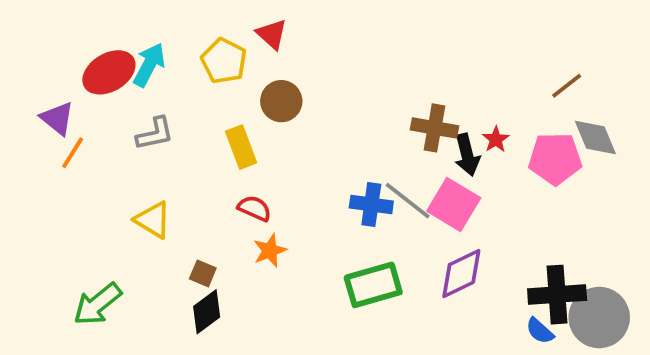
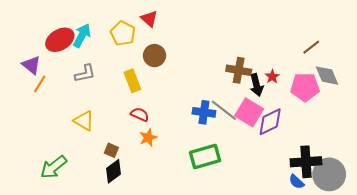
purple diamond: (461, 273) -> (270, 122), moved

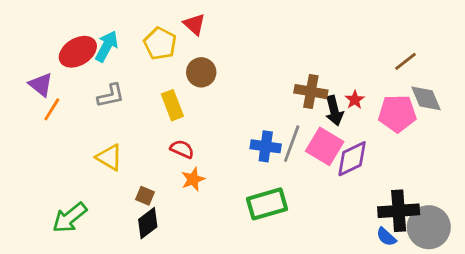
gray line: (224, 110) -> (292, 144), turned 72

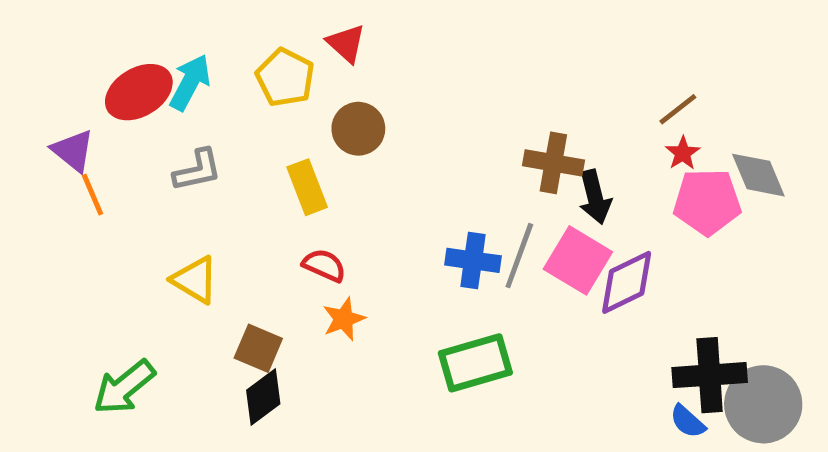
brown line: (405, 61) -> (678, 109), moved
red star: (355, 100) -> (683, 153), moved
orange line: (52, 109) -> (92, 195), turned -55
brown square: (145, 196) -> (258, 348), size x1.4

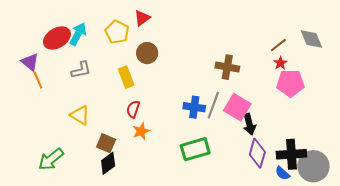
red triangle: (346, 43) -> (142, 18), turned 42
gray diamond: (758, 175) -> (311, 39), moved
black arrow: (595, 197) -> (249, 124), moved
red semicircle: (324, 265) -> (133, 109), turned -96
purple diamond: (627, 282) -> (257, 153), moved, turned -48

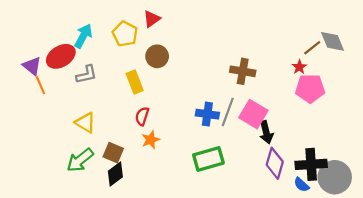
red ellipse: (57, 38) -> (61, 56), moved
brown line: (278, 45) -> (312, 48), moved
green arrow: (51, 159) -> (80, 160), moved

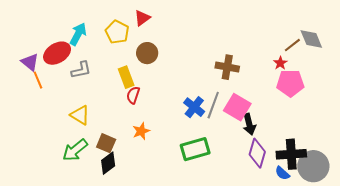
blue cross: (207, 114) -> (194, 107), turned 30
red semicircle: (142, 116) -> (133, 95), moved

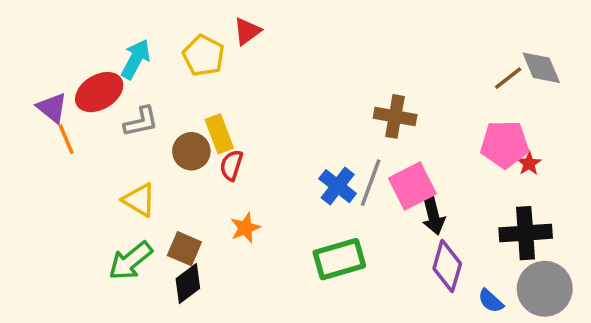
brown circle: (147, 53) -> (191, 151), moved
red star: (280, 63) -> (529, 163), moved
pink square: (237, 107) -> (412, 186), turned 32
black cross: (291, 154) -> (526, 233), moved

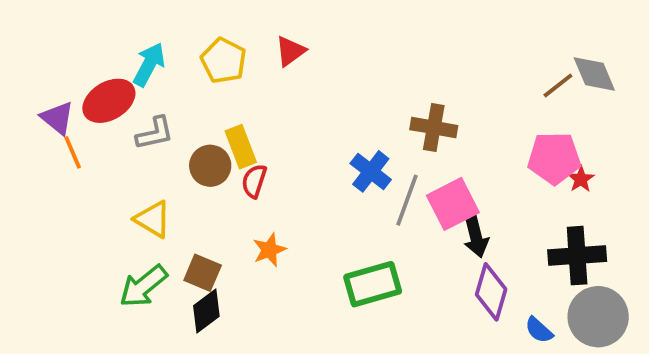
red triangle: (247, 31) -> (290, 51), moved
blue cross: (338, 186) -> (371, 171), moved

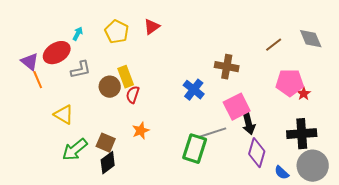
cyan arrow: (149, 64) -> (78, 34), size x0.6
brown line: (558, 85) -> (274, 45), moved
gray line: (407, 200) -> (213, 133), moved, turned 52
yellow triangle: (153, 219) -> (64, 115), moved
green rectangle: (373, 284) -> (195, 149), turned -56

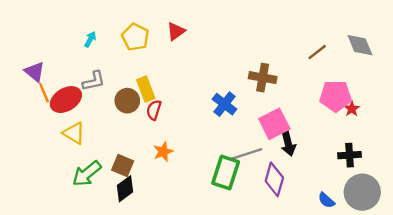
red ellipse: (57, 53) -> (66, 100), moved
black cross: (302, 134) -> (350, 155), size x0.7
purple diamond: (257, 153) -> (274, 179), moved

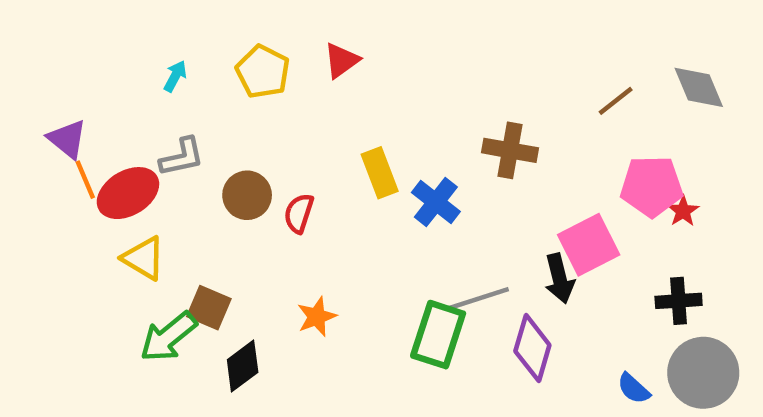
yellow rectangle: (146, 89) -> (380, 173), moved
pink square: (274, 124) -> (589, 245), moved
orange star: (163, 152) -> (317, 317), moved
brown square: (123, 166) -> (209, 308), moved

